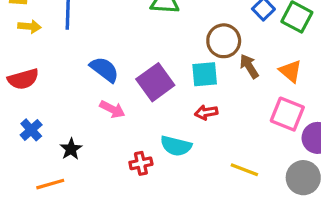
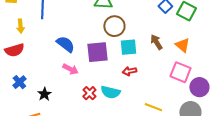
yellow arrow: (30, 27) -> (20, 26), moved, turned 80
brown circle: (224, 41) -> (114, 26), moved
purple square: (155, 82) -> (97, 52), turned 30
red cross: (141, 163) -> (89, 93), moved, turned -32

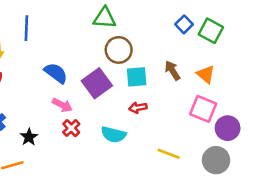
purple square: (97, 52) -> (97, 83), turned -30
red cross: (89, 93) -> (71, 128), moved

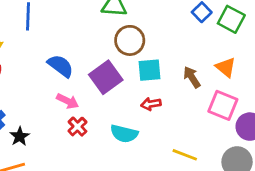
brown arrow: (172, 70) -> (192, 77), moved
black star: (29, 137) -> (20, 136), moved

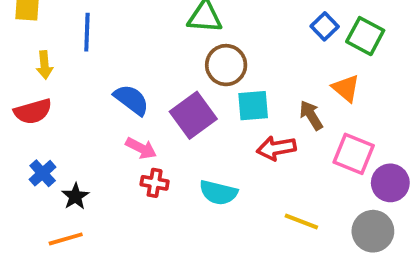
orange triangle: (226, 67) -> (346, 88), moved
red arrow: (151, 104) -> (276, 148), moved, size x1.4
red cross: (77, 127) -> (155, 183), turned -36

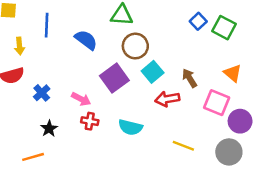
orange triangle: (346, 88) -> (233, 73), moved
blue semicircle: (131, 100) -> (86, 40), moved
cyan square: (253, 106) -> (153, 72), turned -35
blue cross: (43, 173) -> (42, 93), moved
black star: (75, 196) -> (49, 129), moved

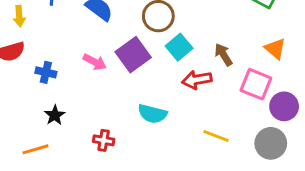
blue cross: (42, 93) -> (46, 72), turned -35
pink arrow: (81, 99) -> (95, 62), moved
red cross: (90, 121) -> (104, 140), moved

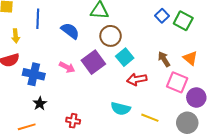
brown arrow: (223, 55) -> (164, 59), moved
blue cross: (46, 72) -> (34, 74), size x1.5
cyan semicircle: (152, 114) -> (121, 109), moved

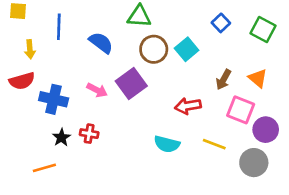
green square: (183, 21) -> (263, 29), moved
cyan square: (125, 57) -> (187, 49), moved
brown arrow: (164, 59) -> (224, 80), turned -119
yellow line: (150, 118) -> (214, 144), moved
red cross: (73, 121) -> (89, 134), moved

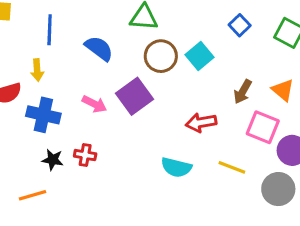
yellow arrow: (30, 49) -> (37, 70), moved
black star: (61, 138) -> (53, 160), turned -30

